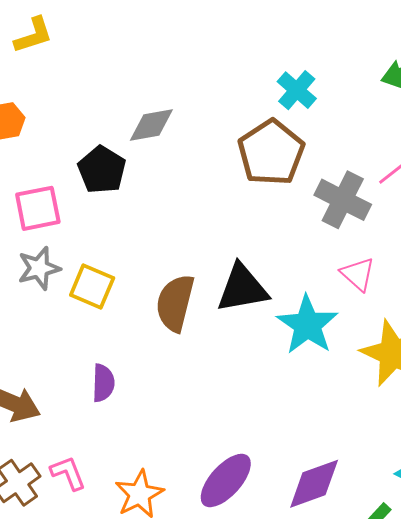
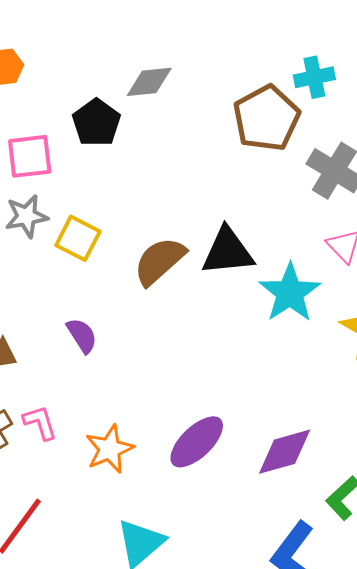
cyan cross: (297, 90) -> (314, 77), moved, turned 33
brown semicircle: (175, 303) -> (159, 261), turned 30
purple semicircle: (103, 383) -> (82, 335), turned -39

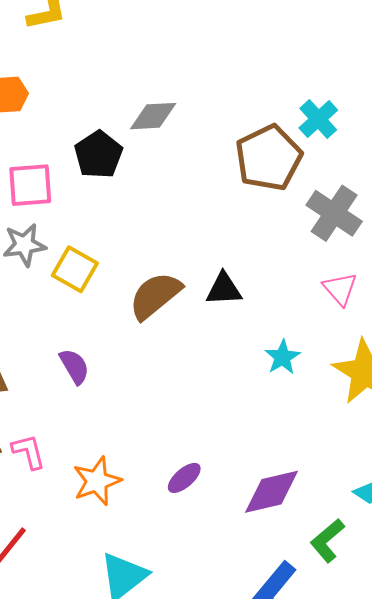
cyan cross: (314, 77) -> (318, 119), turned -33
black triangle: (228, 251) -> (224, 289), size x0.7
cyan star: (290, 293) -> (282, 357), moved, size x0.6
purple ellipse: (197, 442) -> (184, 478), size x0.6

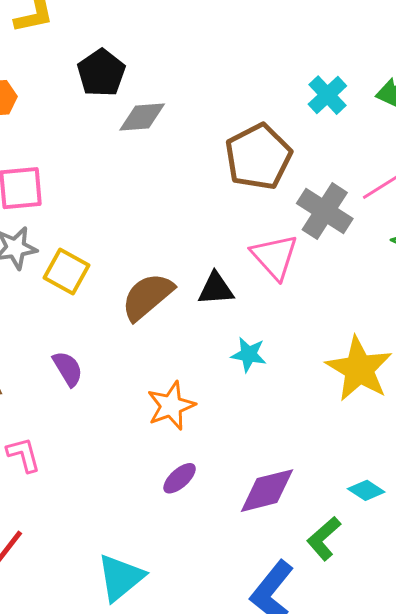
cyan cross: (318, 119) -> (327, 95), moved
black pentagon: (98, 155) -> (101, 73), moved
pink triangle: (340, 289) -> (274, 257), moved, size x1.4
cyan star: (282, 357) -> (249, 354), moved, turned -30
orange star: (97, 481) -> (171, 406), moved

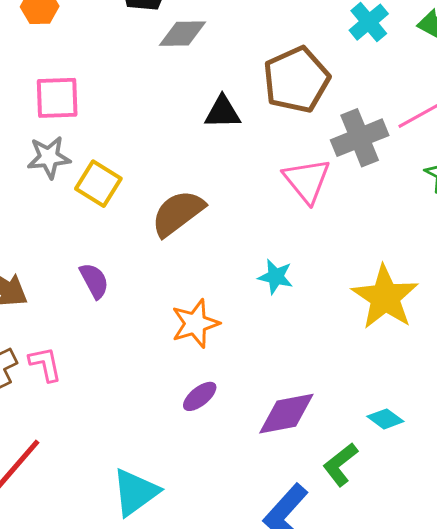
gray cross: (325, 211) -> (360, 138), turned 32
black triangle: (216, 289) -> (223, 112), moved

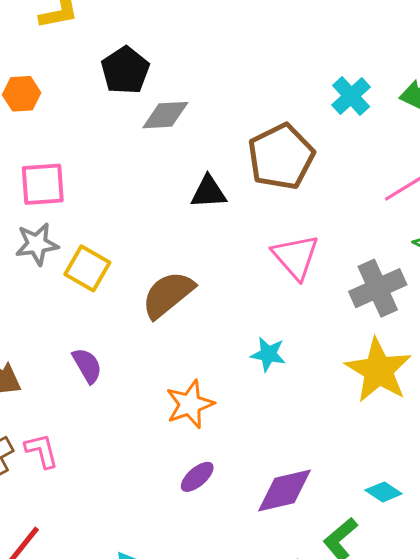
gray cross: (360, 138) -> (378, 288), moved

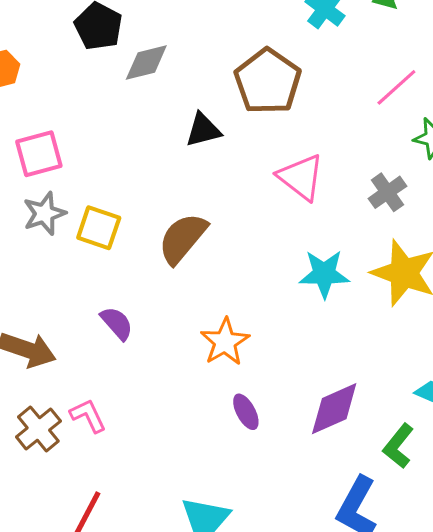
gray cross: (378, 288) -> (387, 192), size x0.7
cyan star: (268, 354) -> (324, 274), moved, size x1.4
purple ellipse: (197, 477) -> (246, 412), turned -66

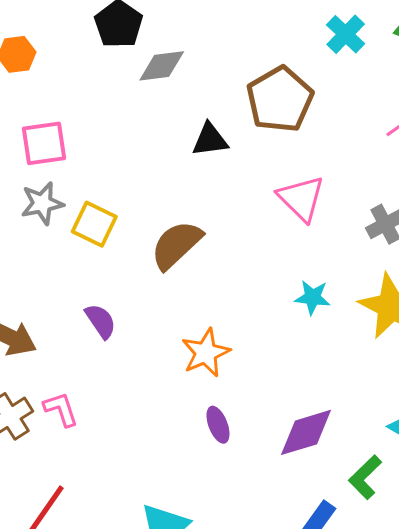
cyan star: (324, 274) -> (313, 297), size x0.7

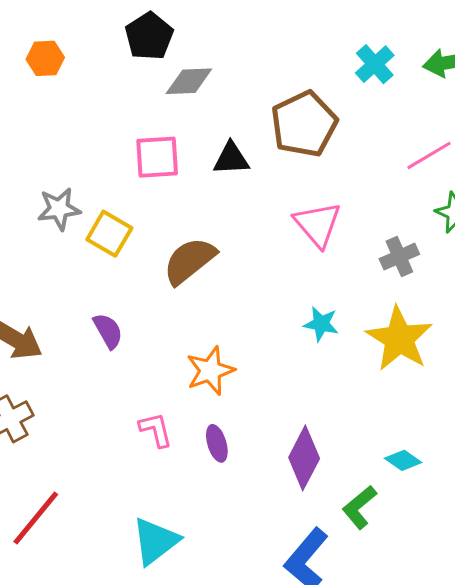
pink square: (44, 143) -> (157, 157), moved
pink L-shape: (61, 409) -> (156, 430), moved
purple diamond: (306, 432) -> (304, 458), turned -50

